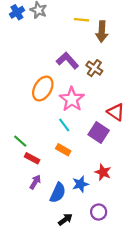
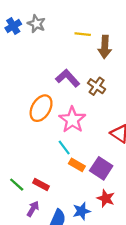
purple square: (99, 133) -> (101, 168), moved
green line: (20, 141) -> (17, 185), moved
orange rectangle: (63, 150) -> (77, 165), moved
red rectangle: (32, 158) -> (41, 185), moved

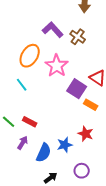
cyan line: (64, 148) -> (22, 85), moved
orange rectangle: (77, 165) -> (91, 105), moved
purple square: (101, 168) -> (77, 89), moved

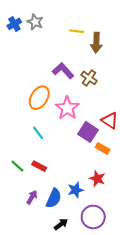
cyan line: (22, 85) -> (38, 133), moved
purple arrow: (23, 143) -> (32, 197), moved
purple circle: (82, 171) -> (93, 217), size x1.5

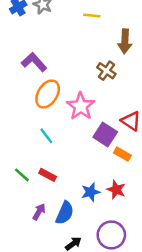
brown arrow: (96, 43) -> (125, 41), moved
purple L-shape: (63, 71) -> (34, 62), moved
blue star: (76, 190) -> (90, 192), moved

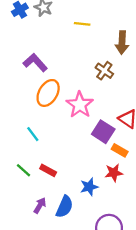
yellow line: (92, 16) -> (82, 24), moved
cyan line: (46, 136) -> (33, 134), moved
red star: (116, 190) -> (114, 173), moved, turned -30

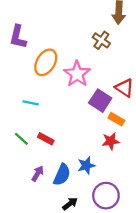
purple L-shape: (35, 62) -> (18, 37), moved, turned -125
cyan line: (33, 134) -> (31, 103), turned -42
blue star: (89, 187) -> (86, 165), moved

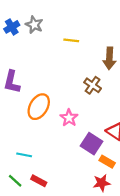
pink star: (77, 74) -> (69, 118), size x0.7
cyan line: (31, 103) -> (24, 155), moved

